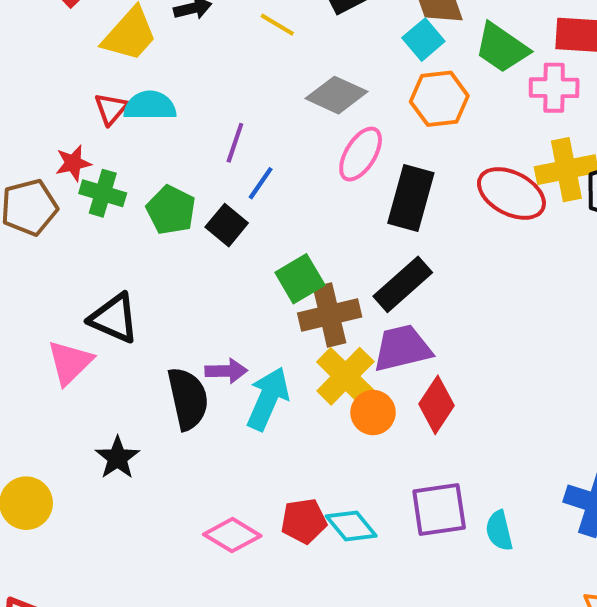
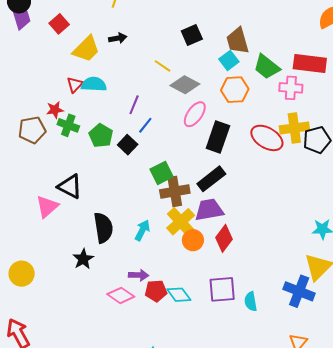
yellow line: (277, 25) -> (163, 66), moved
purple arrow: (226, 371) -> (139, 275), moved
cyan arrow: (268, 399) -> (142, 230), size x0.7
black star: (117, 458) -> (83, 259), moved

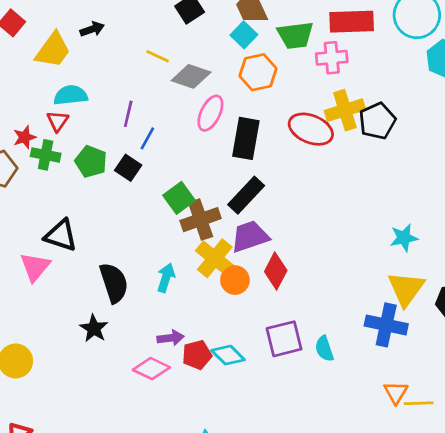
green trapezoid: (267, 67) -> (295, 35), turned -36
red triangle: (75, 85) -> (58, 121), moved

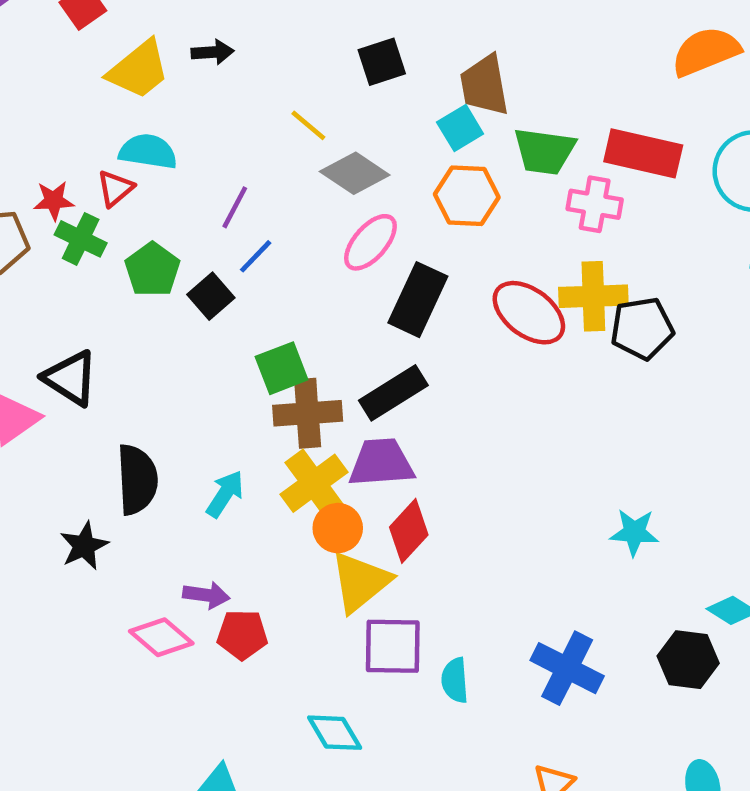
yellow triangle: (406, 289) -> (360, 582), moved
cyan diamond: (228, 355) -> (335, 733), moved

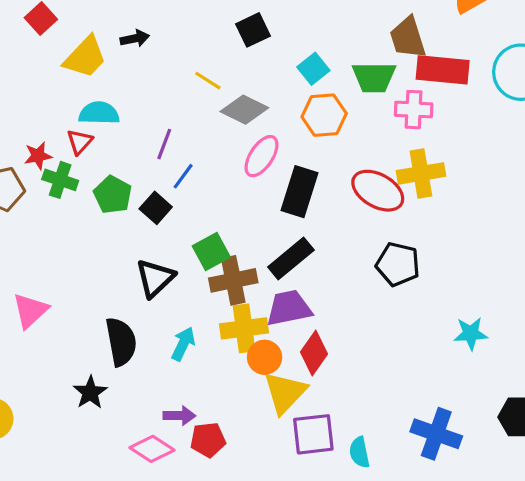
brown trapezoid: (484, 85) -> (408, 38), moved
black pentagon: (642, 328) -> (398, 264), moved, turned 30
black triangle: (71, 378) -> (155, 278), moved, turned 51
yellow cross: (314, 483) -> (244, 328), turned 36

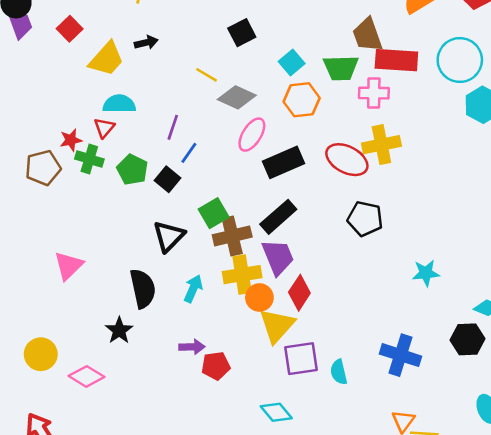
black rectangle: (299, 192) -> (284, 162), turned 51
purple trapezoid: (289, 308) -> (278, 257), turned 81
pink diamond: (152, 449) -> (87, 376), moved

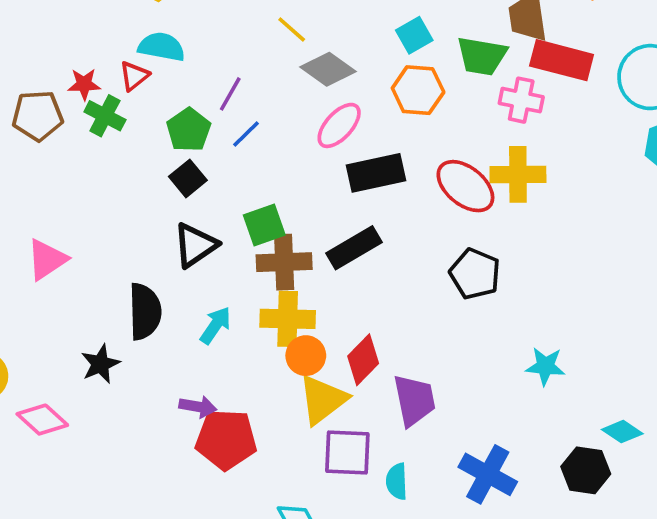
green pentagon: (132, 170) -> (189, 130), moved
black square: (167, 179) -> (188, 178), moved
purple trapezoid: (278, 257) -> (414, 400), moved
red pentagon: (216, 366) -> (226, 439), size x1.5

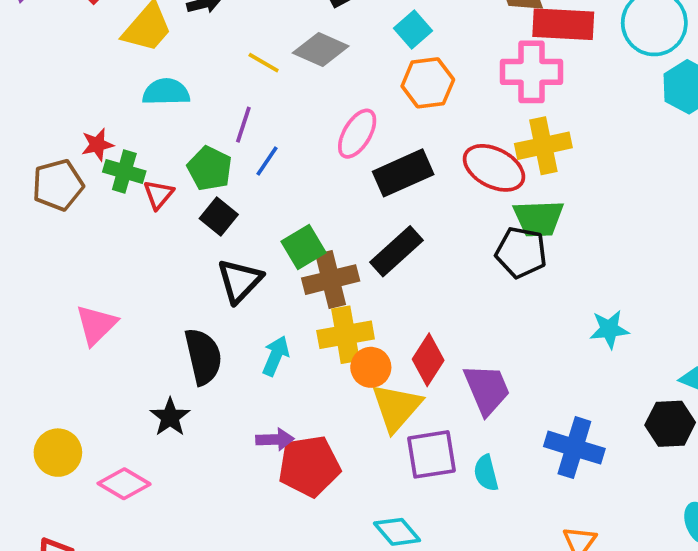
yellow line: (292, 29) -> (264, 63), moved
green trapezoid: (482, 56) -> (538, 218), moved
gray diamond: (328, 69) -> (321, 49), moved
red triangle: (134, 76) -> (159, 194), moved
pink cross: (521, 100) -> (532, 72), size x1.4

